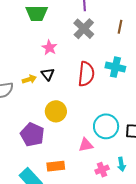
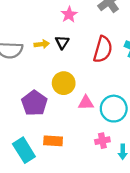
pink triangle: (86, 145) -> (86, 103), moved
pink cross: (102, 170) -> (102, 141), moved

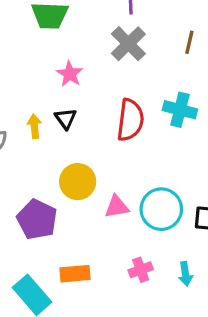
yellow arrow: (42, 44) -> (34, 126), turned -80
pink cross: (102, 141) -> (141, 270), moved

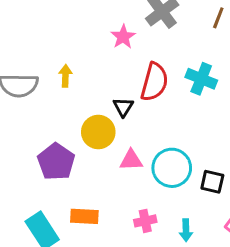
pink star: (70, 74) -> (123, 37), moved
black triangle: (66, 119) -> (123, 107), moved

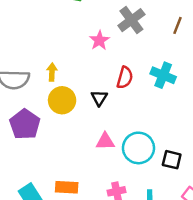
red semicircle: (154, 82) -> (125, 78), size x0.7
yellow circle: (98, 132) -> (62, 100), moved
purple pentagon: (56, 162) -> (25, 124), moved

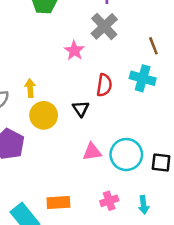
brown line: (177, 25) -> (153, 46), moved, turned -36

